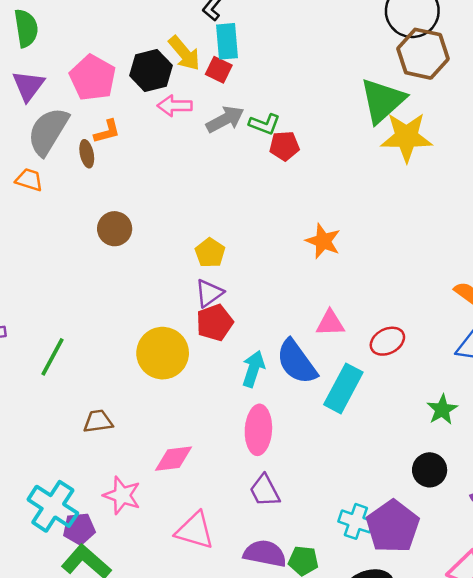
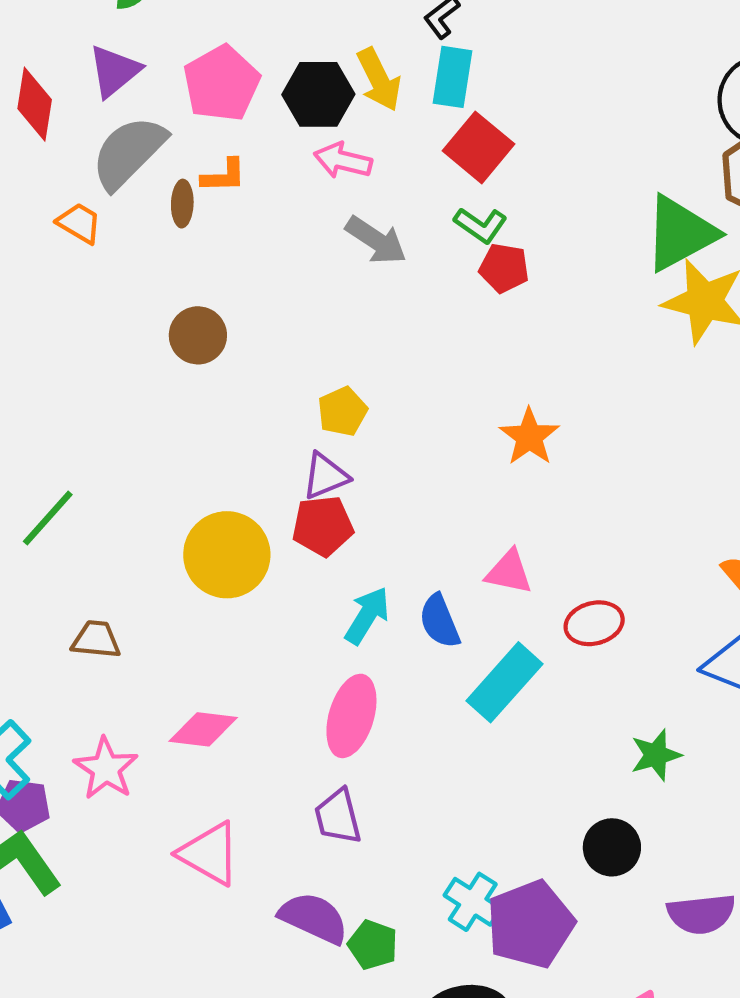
red square: (219, 70) -> (479, 147), moved, size x1.5
gray arrow: (225, 119) -> (376, 240), moved, turned 48
blue semicircle: (297, 362) -> (440, 621), size x0.7

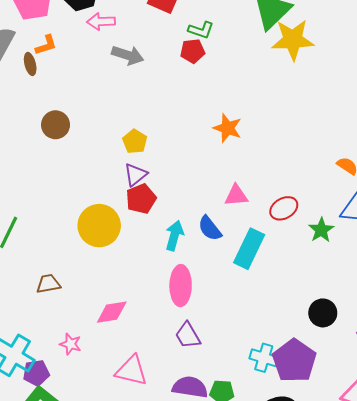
green L-shape: (481, 225) -> (201, 30), moved
green star: (656, 755) -> (321, 230), moved
pink star: (106, 769) -> (70, 344), size x0.7

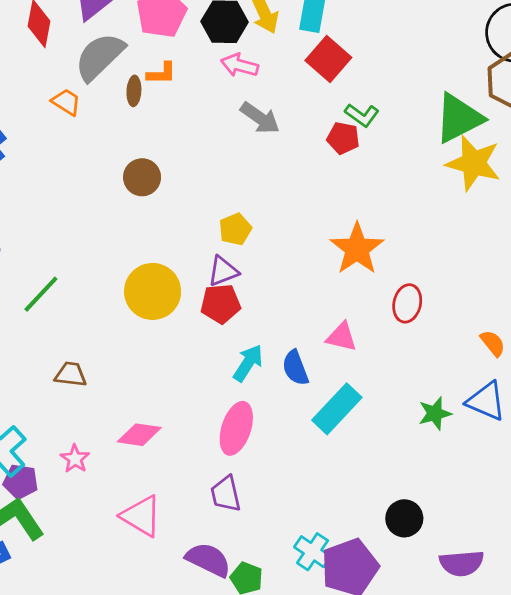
orange star: (228, 128) -> (357, 249), size x1.4
red ellipse: (284, 208) -> (407, 303), moved, turned -64
yellow circle: (99, 226) -> (153, 291), moved

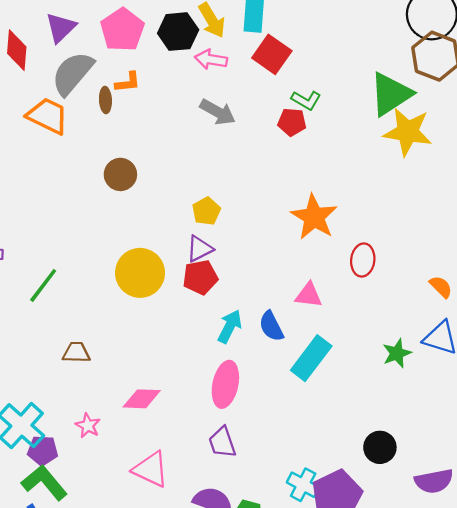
pink arrow: (240, 65) -> (211, 59), moved
orange trapezoid: (66, 102) -> (48, 116), size x1.6

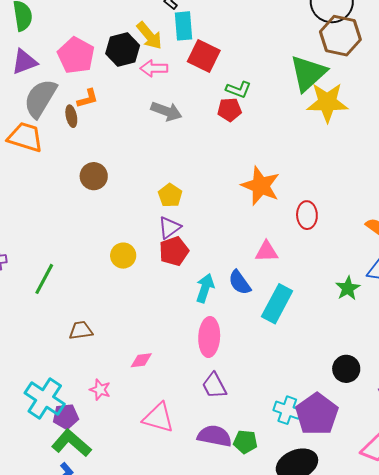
purple triangle: (61, 28) -> (24, 62), turned 32
yellow circle: (140, 273) -> (123, 256), size x0.6
pink diamond: (142, 399) -> (141, 360), size x0.7

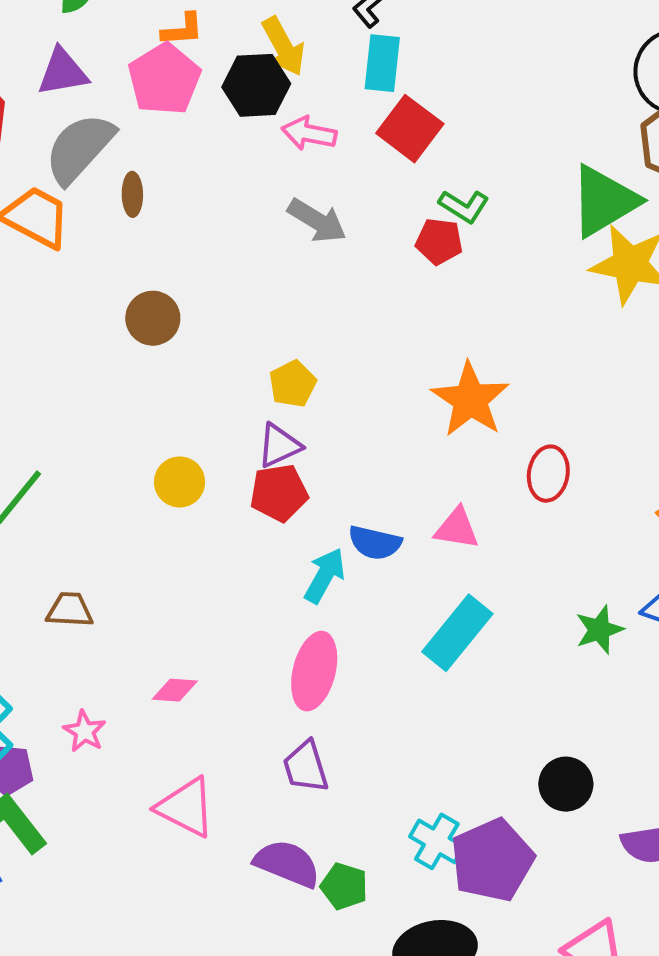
yellow arrow: (149, 36) -> (283, 46), moved
orange L-shape: (88, 98) -> (183, 30), moved
blue semicircle: (240, 282) -> (375, 543), moved, turned -52

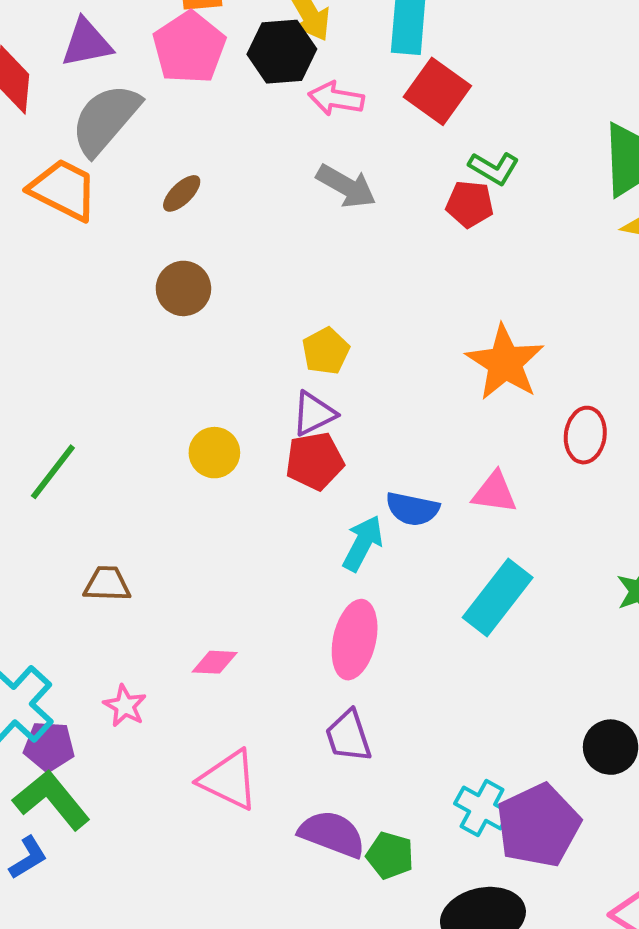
brown ellipse: (132, 194) -> (182, 193), moved, turned 48

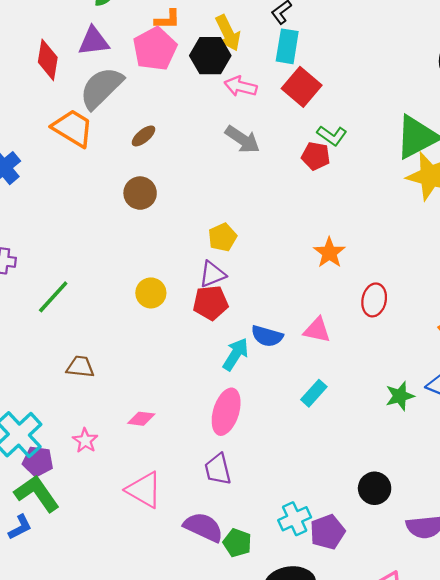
orange star: (505, 363) -> (329, 253), size x0.7
cyan rectangle: (498, 597) -> (314, 393), size x0.6
cyan cross: (482, 808) -> (295, 519), turned 32
purple pentagon: (538, 825) -> (328, 532), size x0.7

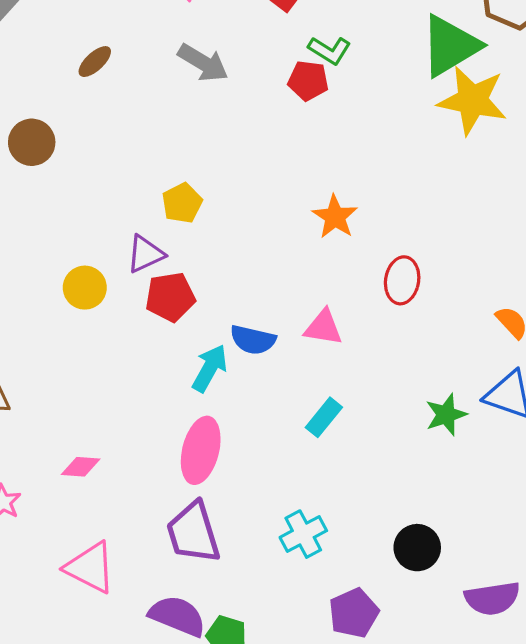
brown ellipse: (144, 136) -> (95, 62), moved
brown circle: (140, 193) -> (32, 142), moved
purple triangle: (212, 274) -> (145, 254), moved
purple trapezoid: (218, 469) -> (193, 533), size x1.4
cyan cross: (295, 519) -> (303, 534), moved

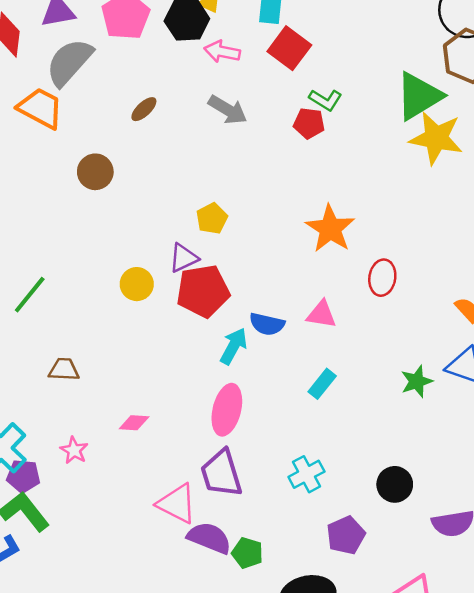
orange star: (335, 217) -> (330, 229), size x1.4
red pentagon: (170, 297) -> (203, 291), size x1.4
pink triangle: (90, 568) -> (177, 504), moved

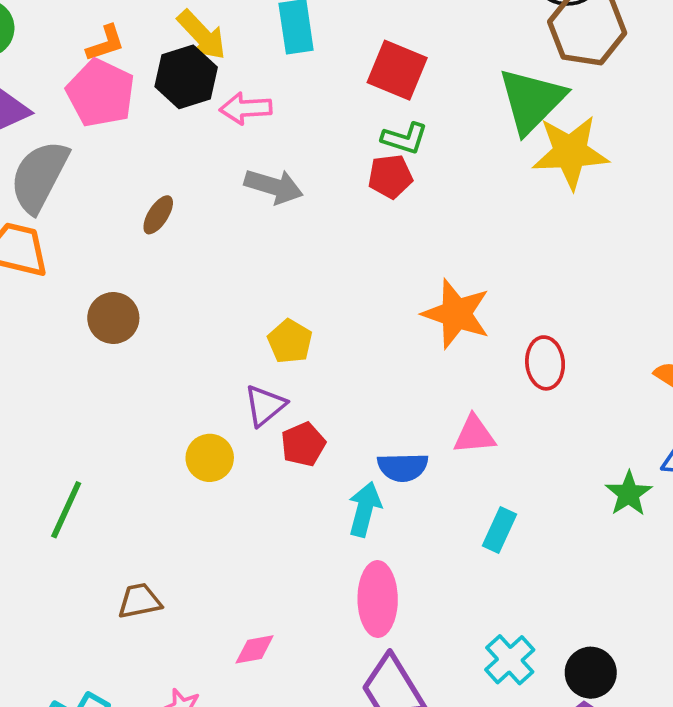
red square: (289, 48) -> (397, 70), moved
red pentagon: (203, 291) -> (303, 444), size x0.6
black circle: (395, 484) -> (591, 673), moved

